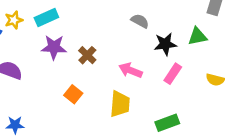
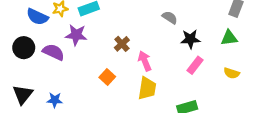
green triangle: (198, 36) -> (229, 38), moved
purple star: (54, 47) -> (76, 35), moved
pink arrow: (130, 70) -> (145, 61), moved, turned 42

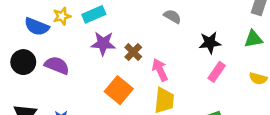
gray semicircle: (170, 17) -> (172, 16), moved
purple star: (76, 35) -> (103, 43), moved
orange square: (107, 77) -> (119, 90), size x1.5

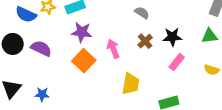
brown cross: (133, 52) -> (145, 41), moved
pink arrow: (160, 70) -> (113, 49), moved
orange square: (119, 90) -> (84, 61), moved

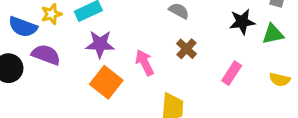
black star: (172, 37) -> (242, 22), moved
purple semicircle: (41, 48) -> (46, 55), moved

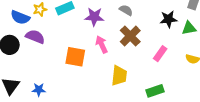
purple star: (100, 44) -> (94, 17), moved
brown cross: (187, 49) -> (130, 36), size x1.5
orange square: (106, 82) -> (75, 57), turned -30

